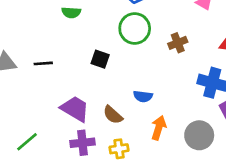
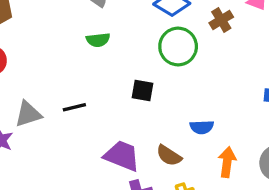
brown cross: (178, 43) -> (221, 20), moved

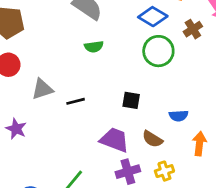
black square: (142, 90) -> (131, 100), moved
gray triangle: (28, 114) -> (42, 89), moved

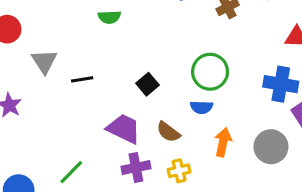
green circle: (158, 51) -> (210, 72), moved
gray triangle: (42, 89) -> (44, 61), turned -50
black square: (131, 100) -> (147, 84), turned 36

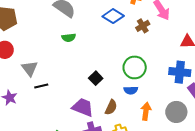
black line: (82, 79) -> (41, 86), moved
brown semicircle: (168, 132) -> (111, 107), turned -98

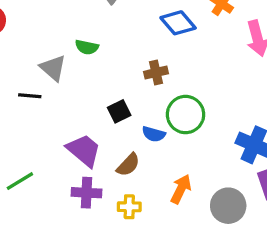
brown cross: (143, 26) -> (156, 73), moved
green semicircle: (69, 38) -> (87, 47), moved
gray triangle: (30, 68) -> (53, 68), moved, turned -30
blue semicircle: (131, 90) -> (154, 134), moved

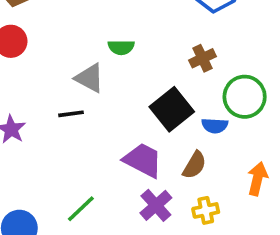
black square: (119, 111) -> (172, 109), size x1.6
purple cross: (87, 193) -> (156, 205), turned -32

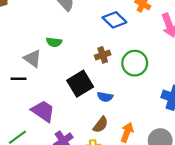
green circle: (245, 97) -> (135, 63), moved
purple trapezoid: (143, 160) -> (43, 111), moved
brown semicircle: (194, 165) -> (101, 125), moved

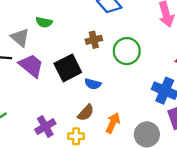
purple trapezoid: (43, 111) -> (31, 66), moved

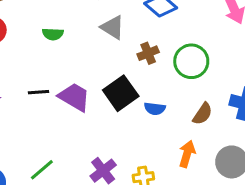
green semicircle: (44, 22) -> (53, 34), moved
gray triangle: (20, 38) -> (113, 27), moved
brown semicircle: (86, 113) -> (203, 114), moved

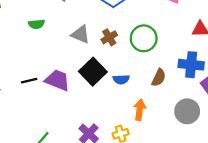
gray triangle: (113, 27) -> (80, 34), moved
green semicircle: (53, 34) -> (36, 24), moved
orange arrow: (187, 154) -> (140, 110), moved

